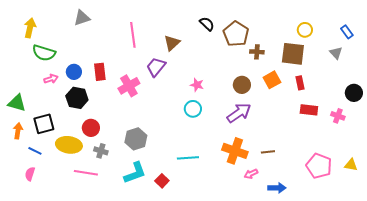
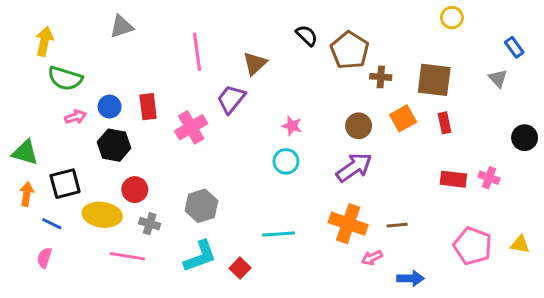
yellow circle: (305, 30) -> (452, 18), moved
red rectangle: (309, 110) -> (453, 179), moved
pink cross: (338, 116) -> (489, 178), moved

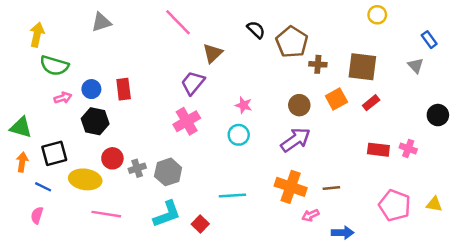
pink line: (197, 52) -> (178, 22), moved, turned -36
red rectangle: (445, 123) -> (371, 103), turned 63
pink cross: (191, 127) -> (187, 121), moved
gray cross: (150, 224) -> (137, 168), moved, turned -35

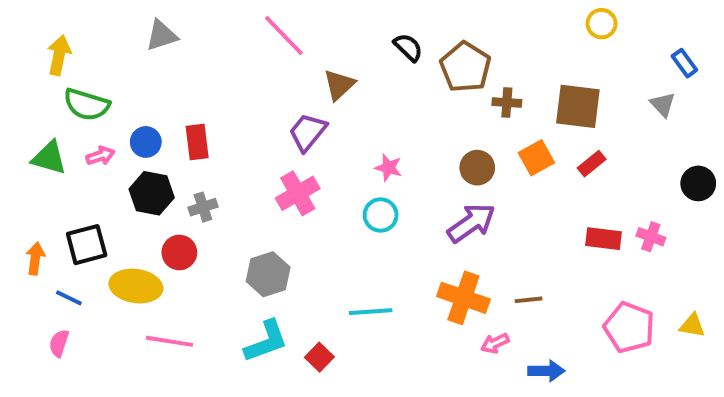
green triangle: (21, 127) -> (49, 158), moved
gray cross: (137, 168) -> (203, 207), moved

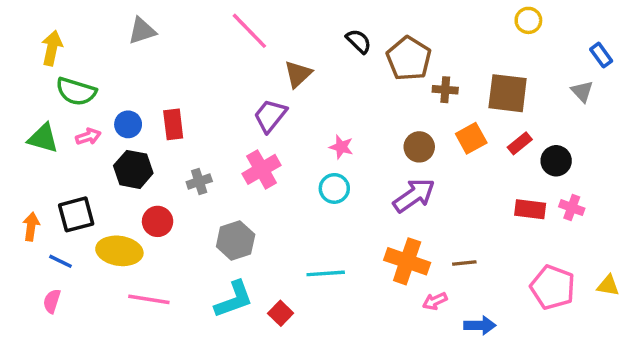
black circle: (698, 183) -> (556, 161), moved
gray cross: (203, 207) -> (199, 182), moved

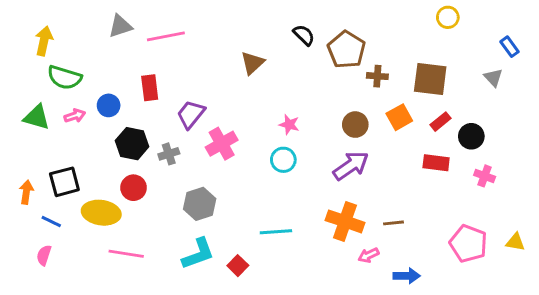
pink line: (249, 31) -> (166, 36), moved, turned -57
purple trapezoid: (270, 116) -> (191, 114), moved
red rectangle: (173, 124) -> (150, 88), moved
black hexagon: (133, 169) -> (132, 144), moved
red rectangle: (530, 209) -> (436, 163), moved

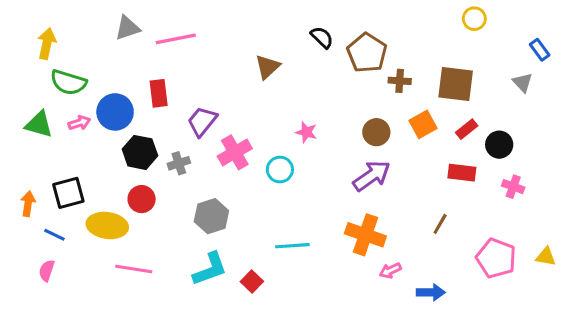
blue circle: (109, 105) -> (115, 112), size x1.5
cyan circle: (283, 160) -> (280, 170), moved
brown line: (393, 223) -> (440, 224), moved, turned -54

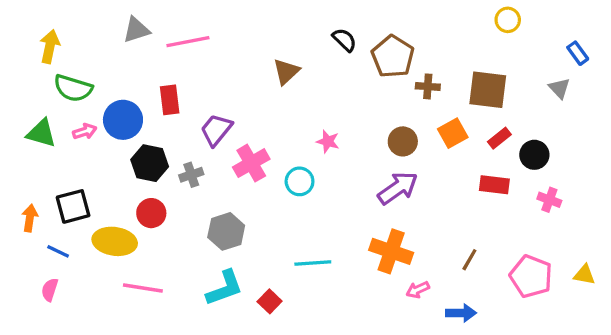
brown line: (440, 224) -> (469, 260), moved

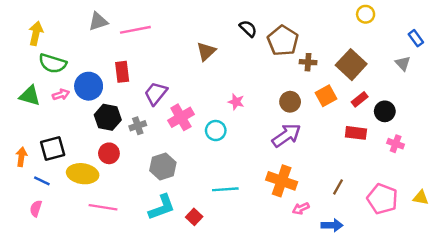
brown square: (488, 90) -> (351, 65), turned 36

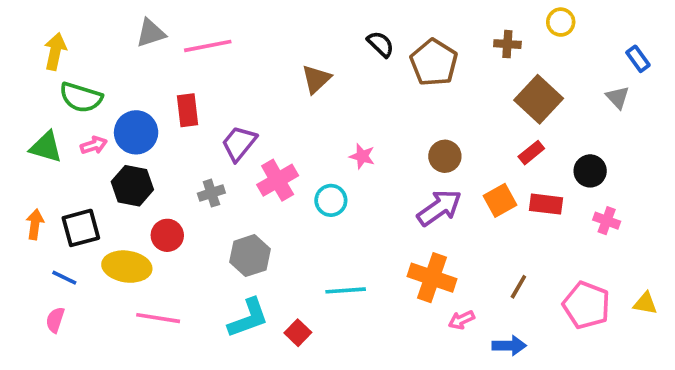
brown cross: (308, 62) -> (507, 44), moved
orange square: (326, 96) -> (500, 200), moved
red rectangle: (360, 99) -> (531, 153), moved
black hexagon: (108, 117) -> (132, 186), moved
orange arrow: (21, 157) -> (35, 224), moved

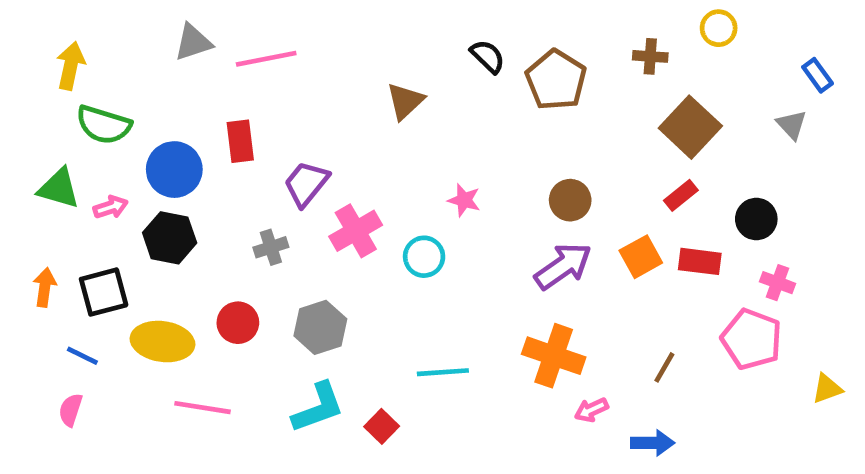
pink arrow: (94, 145) -> (111, 207), moved
red circle: (167, 235) -> (238, 323), moved
yellow triangle: (645, 303) -> (827, 389), turned -30
pink pentagon: (586, 305) -> (752, 339), moved

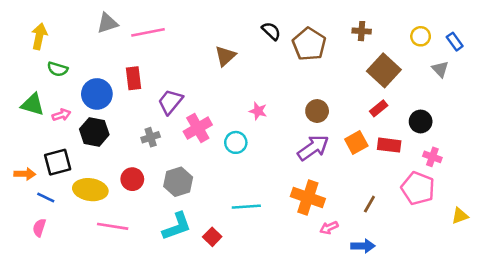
yellow circle: (719, 28) -> (421, 36), moved
green semicircle: (104, 125) -> (58, 69), size x0.7
orange arrow: (45, 287) -> (25, 174), moved, turned 84

